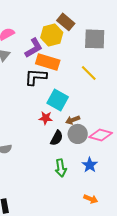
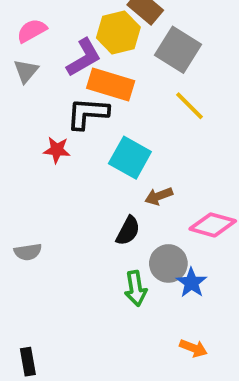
gray square: (95, 39) -> (178, 50), moved, turned 30
red star: (46, 118) -> (57, 150), moved
gray circle: (78, 134) -> (168, 263), moved

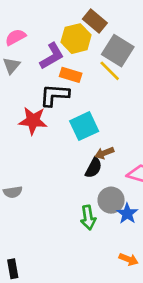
orange rectangle: (111, 85) -> (71, 75), size x0.7
yellow line: (190, 106) -> (110, 71), moved
red star: (57, 150) -> (33, 121), size x1.5
cyan square: (130, 158) -> (84, 126), turned 36
black semicircle: (128, 231) -> (94, 168), moved

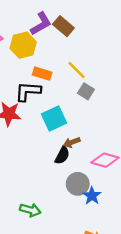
yellow hexagon: (76, 39) -> (23, 45), moved
gray square: (118, 51) -> (86, 91), moved, size x0.6
purple L-shape: (52, 56) -> (41, 24), moved
green arrow: (88, 218) -> (30, 210), moved, turned -66

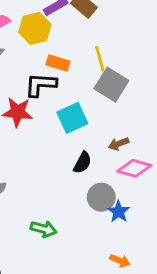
yellow line: (77, 70) -> (100, 59), turned 30
gray square: (86, 91) -> (111, 85), size x1.6
brown arrow: (72, 142) -> (119, 144), moved

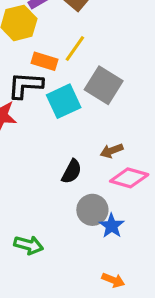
yellow line: (100, 59) -> (75, 49), moved, turned 50
cyan square: (72, 118) -> (64, 101), moved

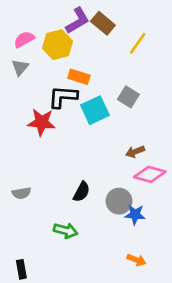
yellow line: (75, 49) -> (138, 43), moved
gray square: (104, 85) -> (128, 97), size x0.7
black semicircle: (72, 172) -> (82, 192), moved
blue star: (112, 226) -> (135, 215), turned -30

